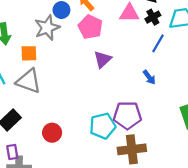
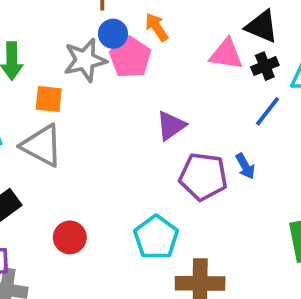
pink pentagon: (90, 27) -> (130, 57), moved
purple pentagon: (127, 115) -> (203, 177), moved
cyan pentagon: (103, 126) -> (156, 237), turned -30

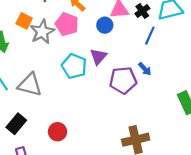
blue circle: (113, 34) -> (105, 25), moved
orange square: (49, 99) -> (24, 21), moved, turned 35
cyan pentagon: (156, 237) -> (74, 66), moved

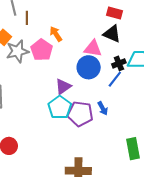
black cross: (142, 11) -> (119, 63), moved
blue circle: (105, 25) -> (89, 67), moved, size x1.5
cyan pentagon: (74, 66) -> (60, 107), moved

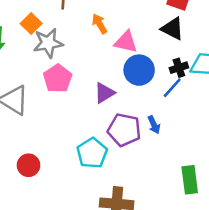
pink triangle: (93, 49) -> (126, 42), moved
pink pentagon: (42, 50) -> (58, 79), moved
cyan pentagon: (60, 107) -> (92, 153), moved

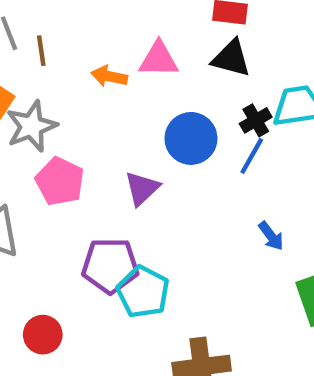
orange arrow: (99, 24) -> (109, 76), turned -36
pink triangle: (126, 42) -> (159, 59), moved
blue arrow: (154, 125) -> (271, 236), moved
purple pentagon: (124, 130) -> (110, 266), moved

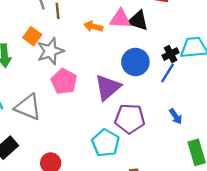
black triangle: (231, 58) -> (138, 21), moved
purple triangle: (142, 188) -> (108, 87), size x1.4
purple pentagon: (110, 266) -> (130, 119), moved

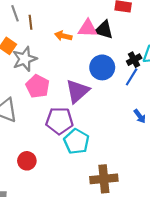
purple pentagon: (130, 119) -> (59, 121), moved

